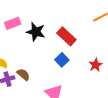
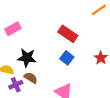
black star: (36, 32) -> (27, 58), moved

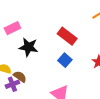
black star: (27, 58) -> (28, 47), moved
brown semicircle: (31, 78) -> (20, 77), moved

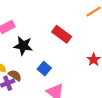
blue square: (65, 60) -> (44, 69), moved

